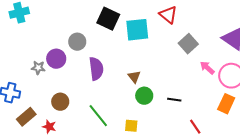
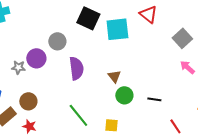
gray square: (188, 44) -> (182, 38), moved
brown circle: (60, 102) -> (28, 101), moved

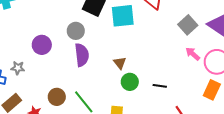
gray circle: (57, 41) -> (76, 31), moved
gray star: (18, 67) -> (18, 68), moved
brown circle: (28, 101) -> (57, 97), moved

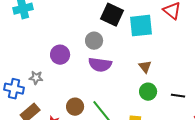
purple semicircle: (82, 55) -> (100, 65), turned 105
brown triangle: (120, 63) -> (145, 67), moved

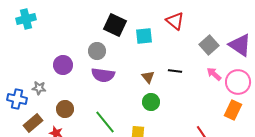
cyan square: (141, 26) -> (144, 36), size x0.7
black line: (178, 96) -> (175, 71), moved
brown circle: (75, 107) -> (65, 109), moved

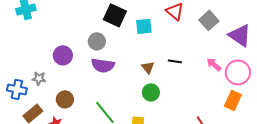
gray square: (209, 45) -> (209, 20), moved

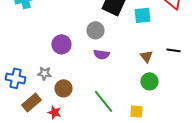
purple semicircle: (103, 65) -> (101, 54), size x0.7
gray star: (39, 78) -> (44, 73), moved

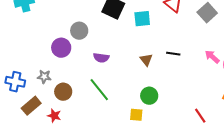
gray circle: (95, 30) -> (79, 31), moved
green circle: (149, 81) -> (149, 96), moved
green line: (103, 101) -> (99, 90), moved

